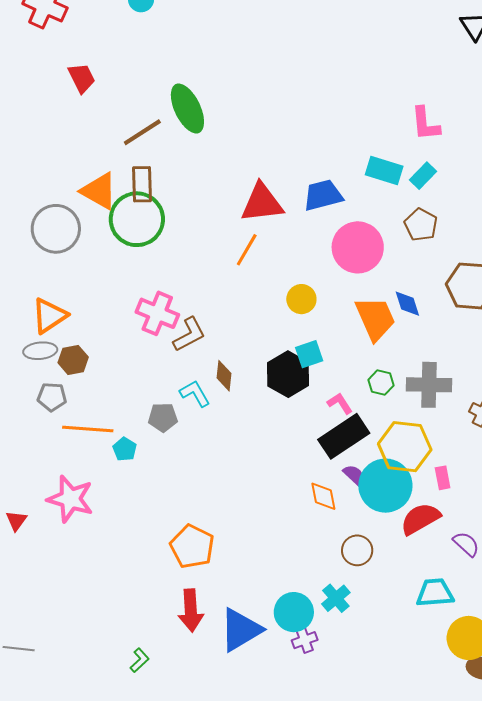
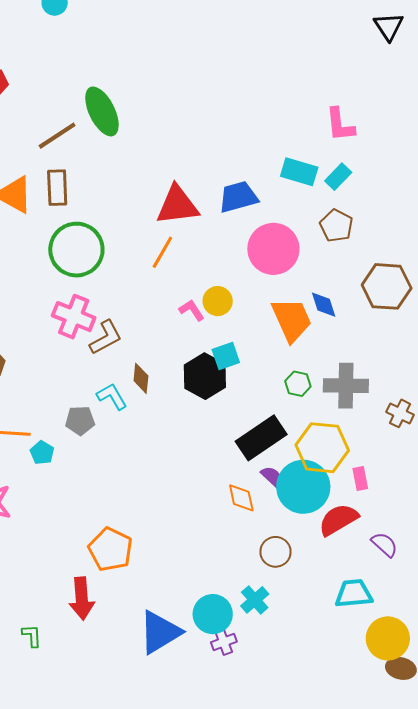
green circle: (137, 219) -> (76, 250), moved
pink L-shape: (340, 403) -> (192, 310), moved
red arrow: (191, 611) -> (82, 599), moved
green L-shape: (140, 660) -> (32, 636), moved, turned -50

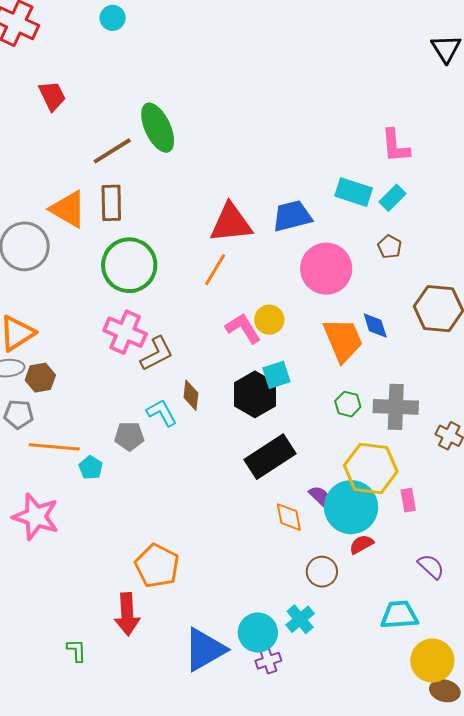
brown pentagon: (336, 226) -> (390, 247), size x0.7
pink L-shape: (192, 310) -> (243, 328), size x1.4
black rectangle: (261, 438) -> (270, 457), moved
red semicircle: (338, 520) -> (361, 544), moved, size x0.6

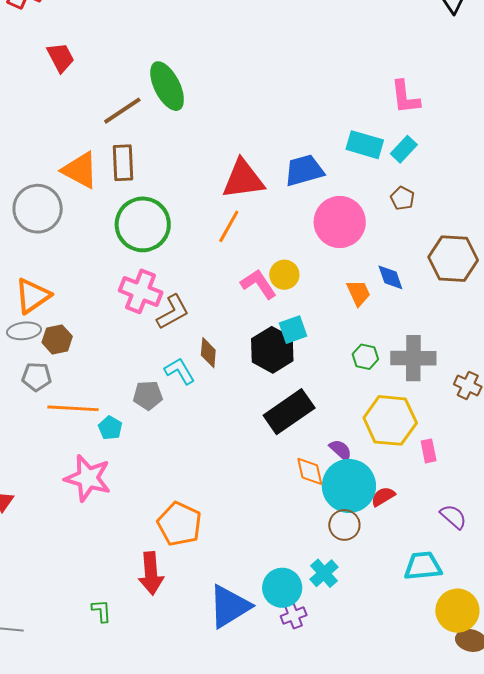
orange trapezoid: (343, 340) -> (359, 293), size x0.6
cyan circle: (351, 507) -> (349, 486), moved
pink star: (36, 517) -> (88, 478), moved

